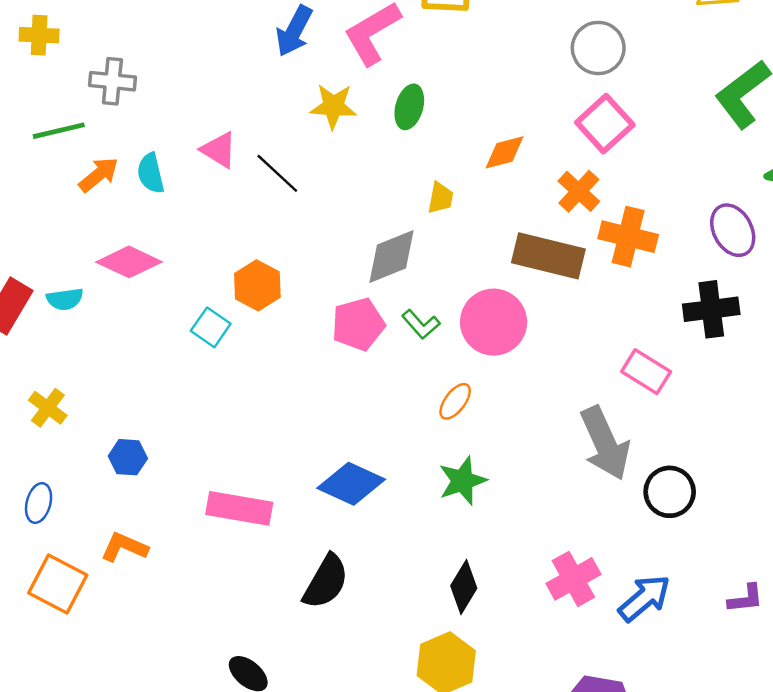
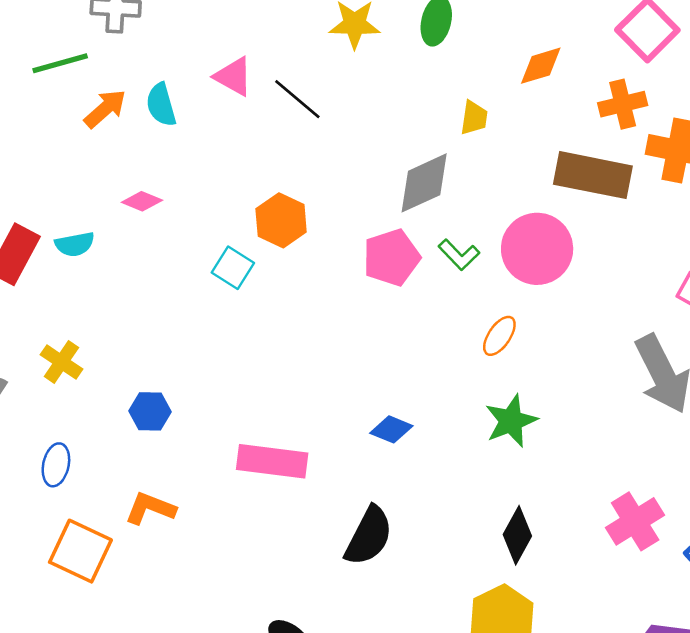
orange cross: (579, 191) -> (623, 104), turned 36
pink diamond: (129, 262) -> (142, 201), size x0.6
blue diamond: (351, 484) -> (391, 429), size x0.6

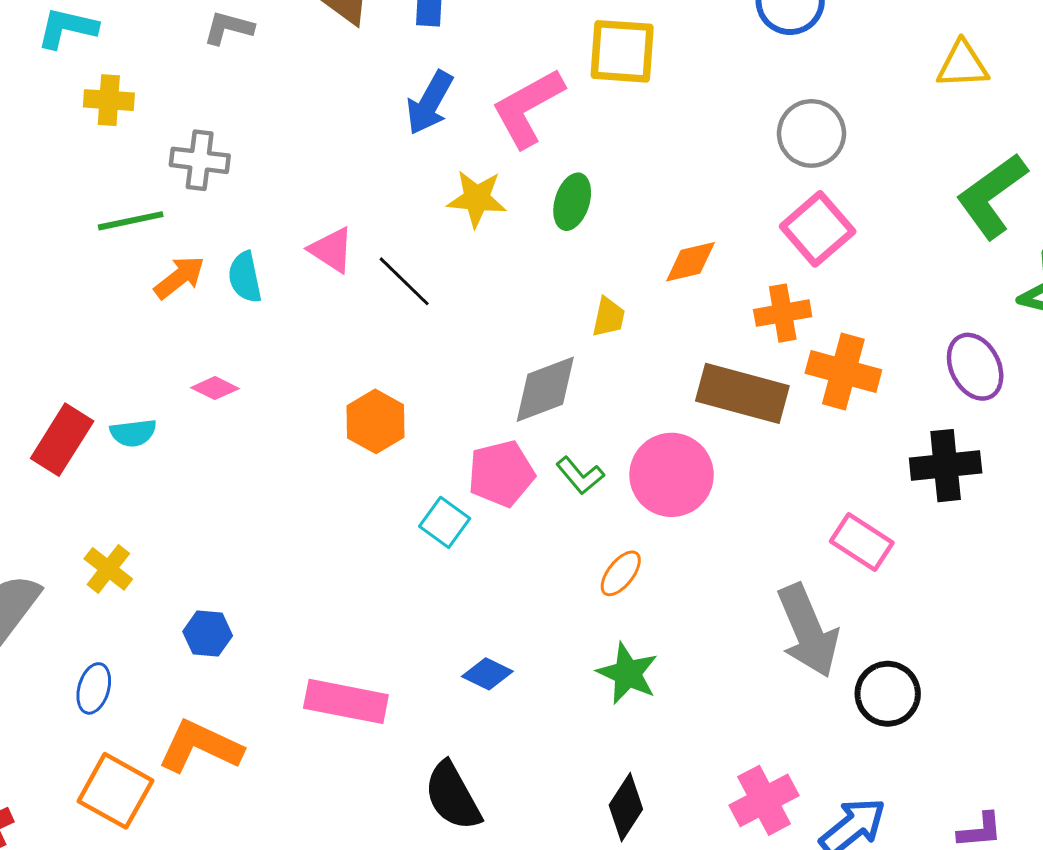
cyan square: (233, 268) -> (445, 522), moved
green star: (511, 421) -> (628, 673), turned -30
orange L-shape: (150, 508) -> (200, 747), size x1.4
black semicircle: (369, 536) -> (453, 796), turned 120

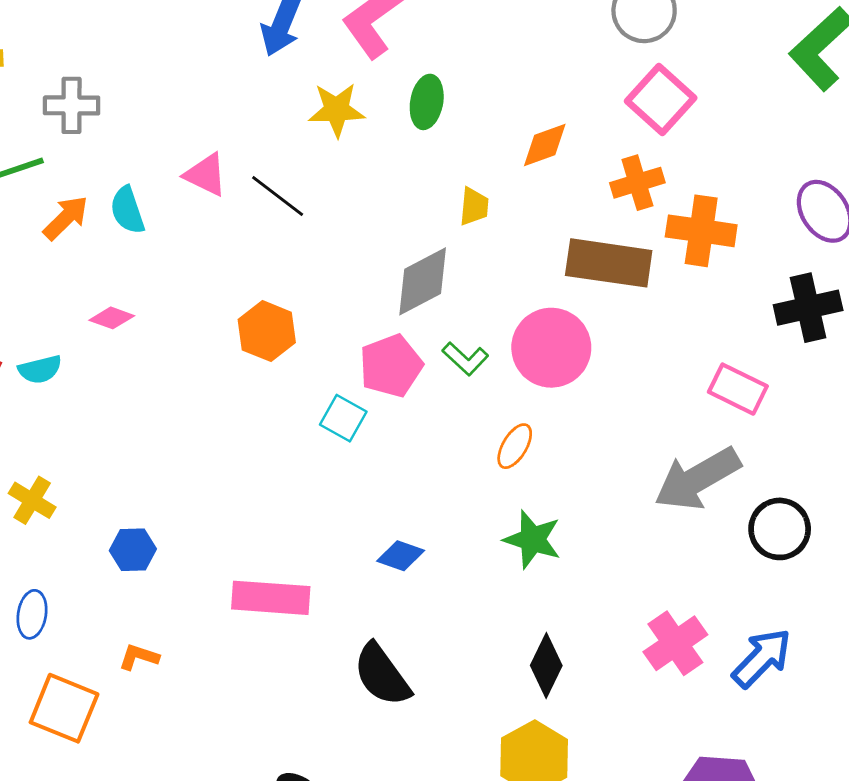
gray arrow: (808, 631) -> (697, 479), turned 90
orange L-shape: (200, 747) -> (139, 657), size x0.5

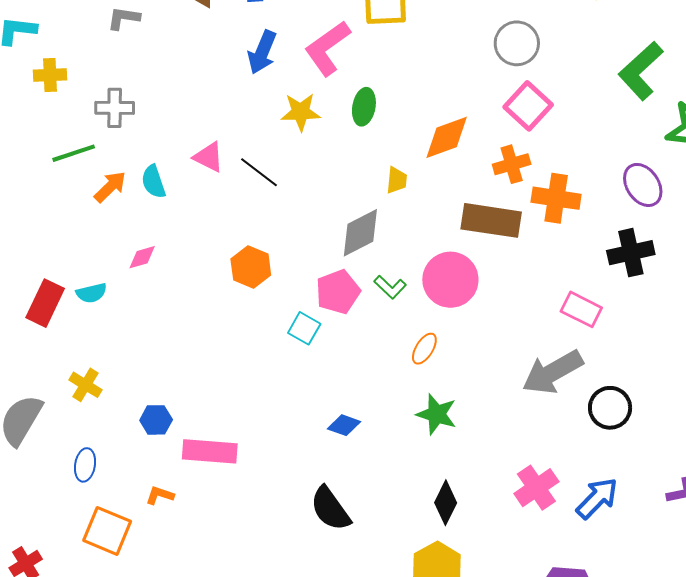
orange diamond: (545, 145) -> (447, 137), size x1.4
pink diamond: (112, 318) -> (142, 257), turned -36
pink rectangle: (271, 598) -> (210, 451), moved

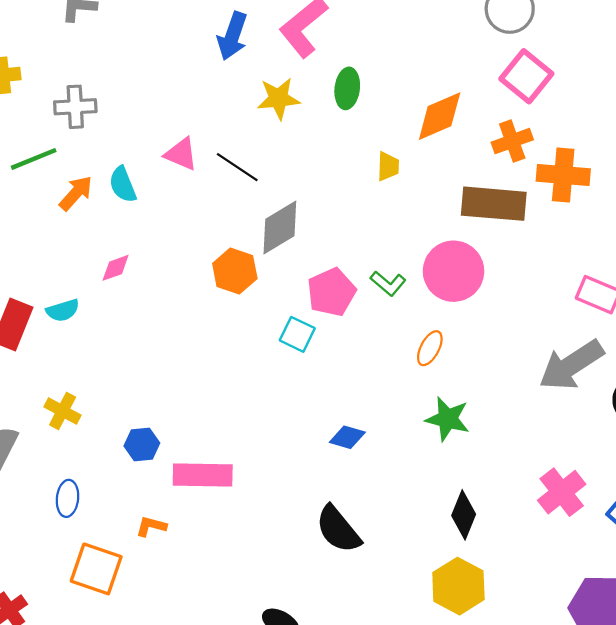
gray diamond: (360, 233) -> (280, 227), moved

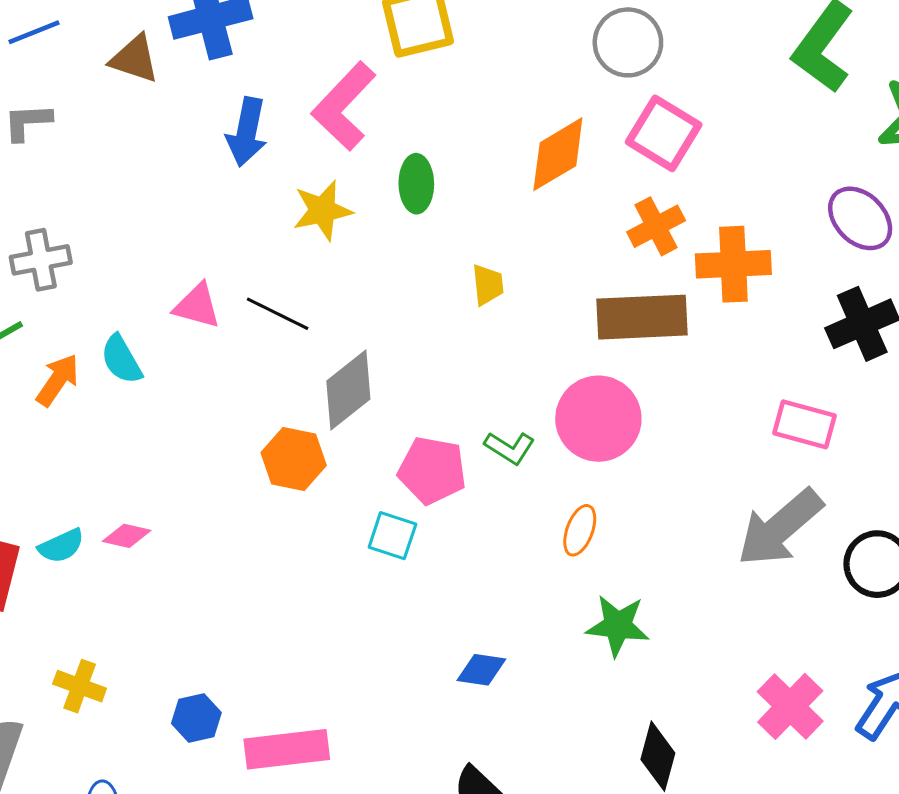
orange diamond: (440, 116) -> (558, 154), moved
pink diamond: (116, 268) -> (127, 536), moved, turned 40
pink pentagon: (331, 292) -> (432, 470), turned -30

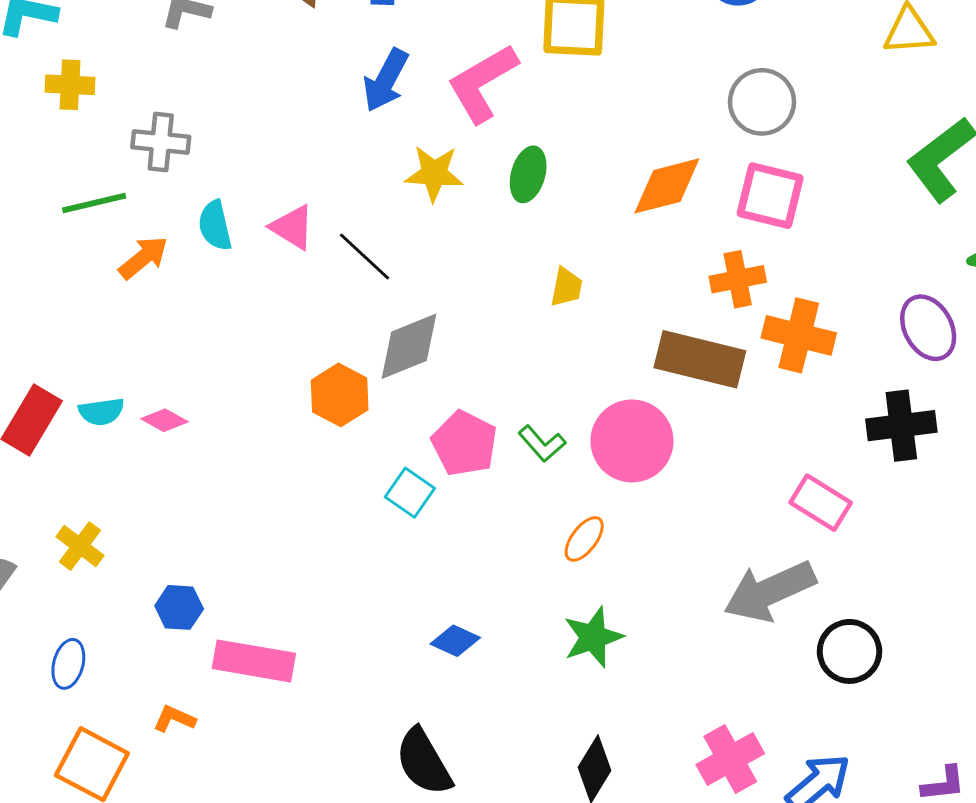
pink square: (664, 133) -> (770, 196), turned -34
cyan semicircle: (121, 359) -> (215, 226), moved
green star: (618, 626) -> (593, 637), turned 30

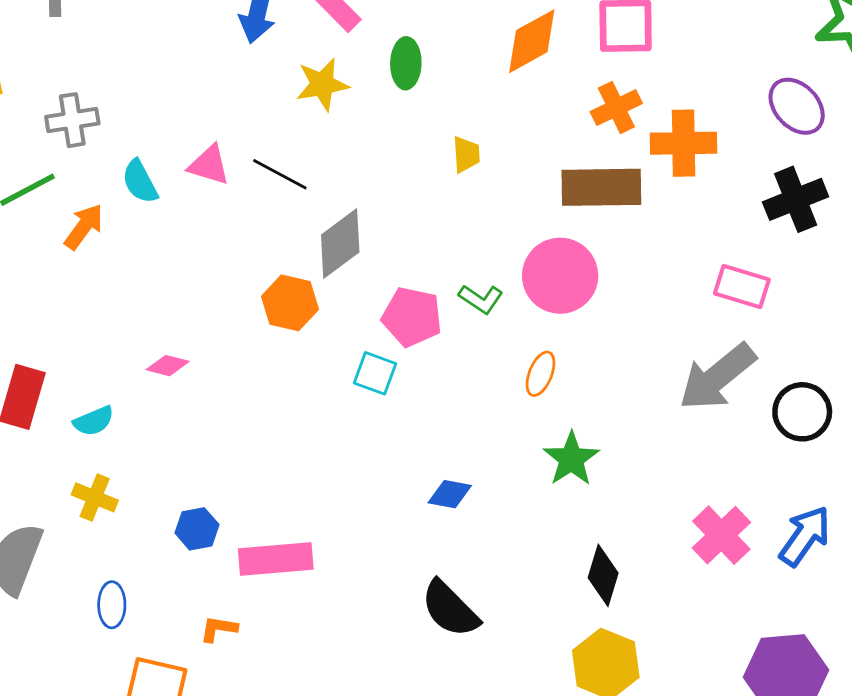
cyan semicircle: (101, 412) -> (94, 421), moved
pink diamond: (164, 420) -> (168, 366), moved

